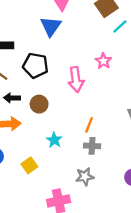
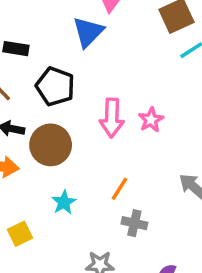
pink star: (103, 61) -> (151, 120), moved
brown circle: (39, 104) -> (51, 145), size x1.5
gray cross: (92, 146) -> (134, 223), moved

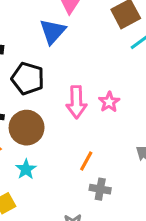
cyan star: (64, 202) -> (26, 169), moved

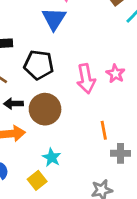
orange line: (86, 161) -> (104, 130), turned -30
cyan star: (26, 169) -> (52, 157), moved

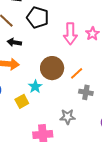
brown circle: (45, 109) -> (52, 68), moved
orange line: (104, 130) -> (77, 73), turned 48

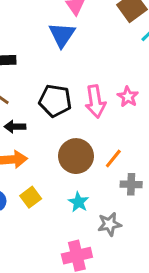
black pentagon: (38, 17) -> (55, 101), moved
cyan star: (35, 87) -> (78, 202), moved
yellow square: (22, 101) -> (31, 197), moved

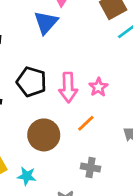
orange line: (113, 158) -> (86, 123), moved
cyan star: (78, 202) -> (27, 176), moved, turned -30

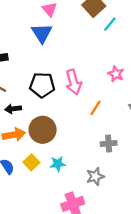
pink star: (98, 87) -> (116, 74), moved
brown circle: (44, 135) -> (43, 130), moved

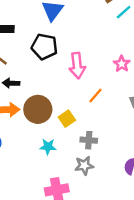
black pentagon: (42, 85) -> (44, 47), moved
gray cross: (109, 144) -> (89, 140), moved
yellow square: (31, 162) -> (67, 119), moved

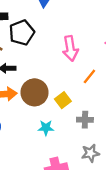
black pentagon: (44, 47) -> (22, 33), moved, turned -30
gray star: (84, 165) -> (90, 153), moved

